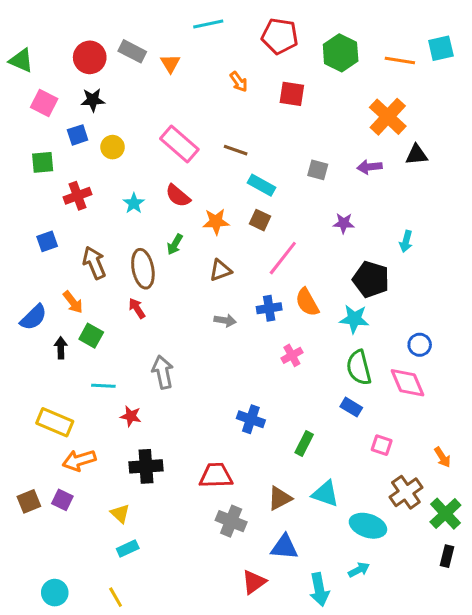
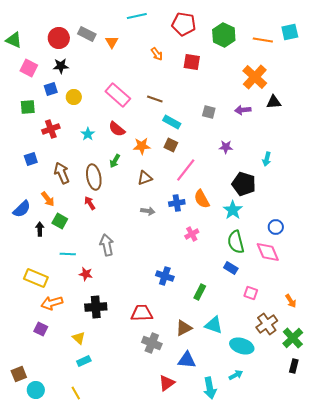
cyan star: (354, 319) -> (233, 210), turned 30
brown square: (29, 501) -> (19, 374), moved

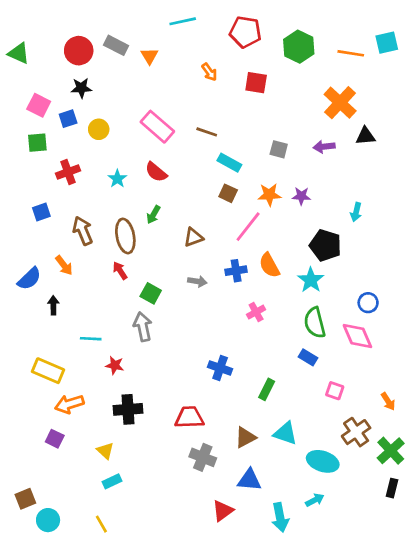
pink square: (29, 68) -> (39, 105), moved
orange star: (142, 146) -> (269, 195), moved
green square: (60, 221) -> (151, 293), moved

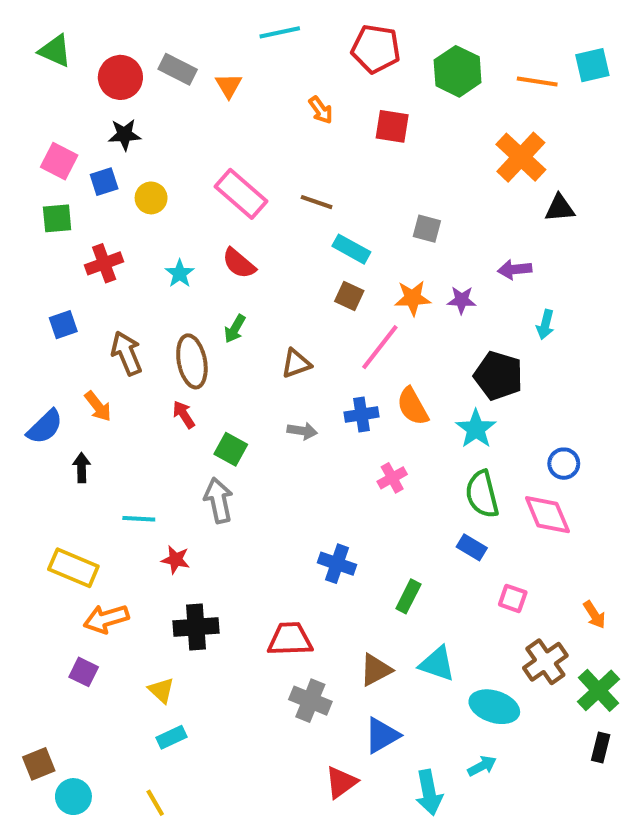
green triangle: (19, 53) -> (55, 51), moved
purple arrow: (324, 147) -> (515, 269), moved
blue triangle: (249, 480) -> (382, 735), turned -35

